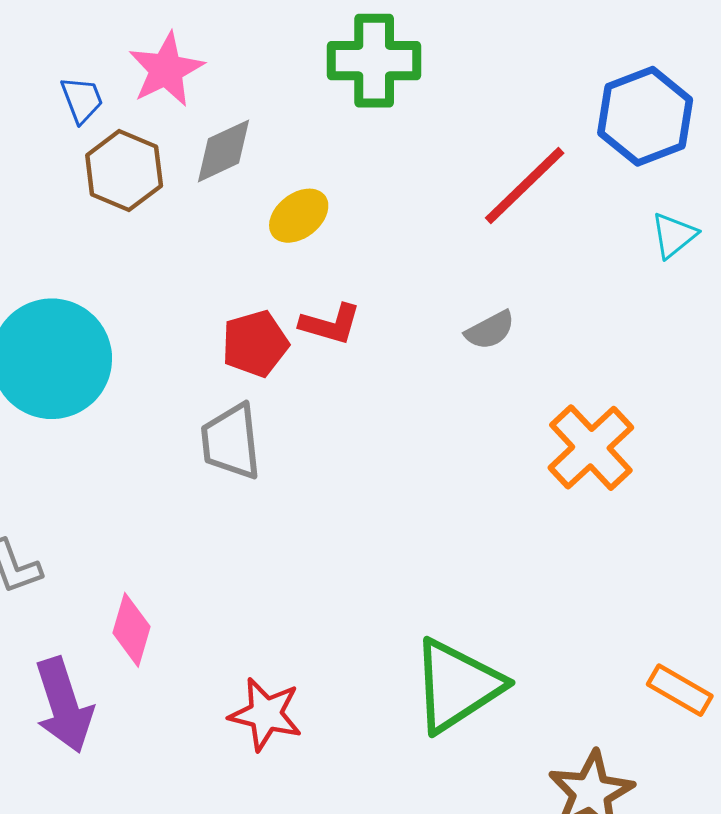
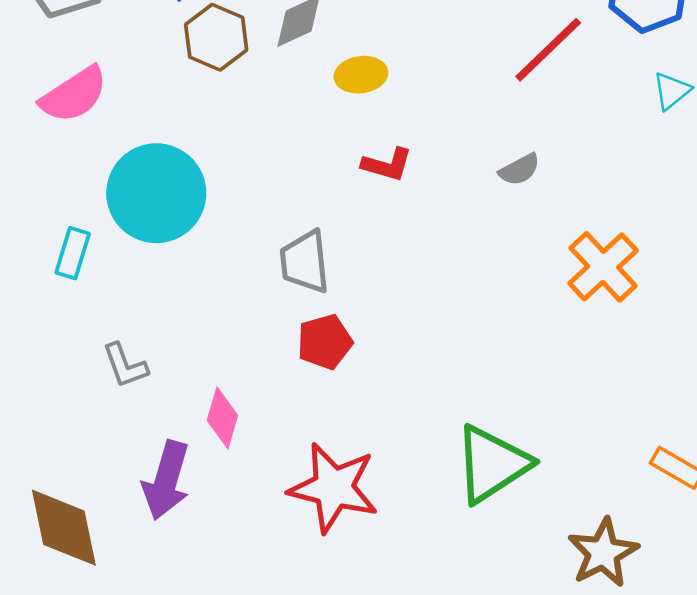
yellow ellipse: (299, 216) -> (361, 75), turned 30
red pentagon: (255, 344) -> (325, 342), moved
purple arrow: (64, 705) -> (166, 480), turned 34
red star: (266, 714) -> (333, 488), size x1.5

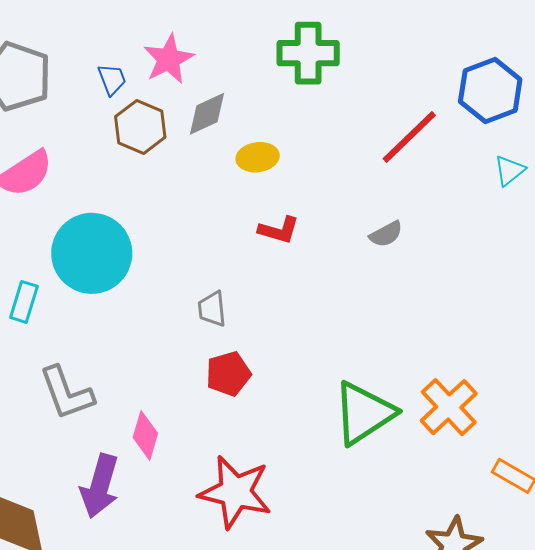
gray trapezoid: (305, 262) -> (212, 309), size x0.7
orange cross: (603, 267) -> (449, 407), moved
gray L-shape: (125, 365) -> (66, 393), size x1.5
green triangle: (492, 464) -> (364, 413), moved

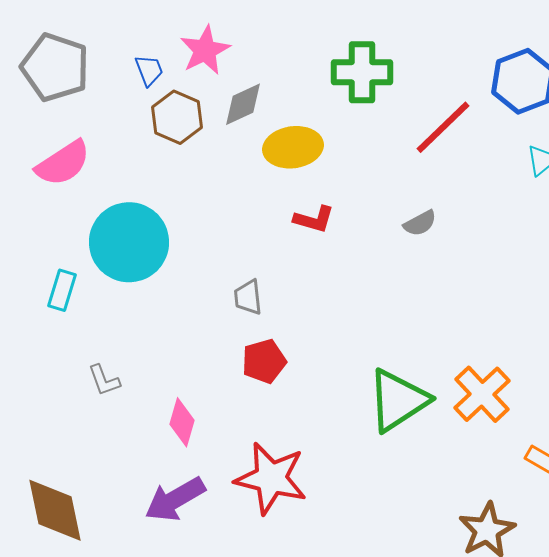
green cross: (308, 53) -> (362, 72), moved
yellow ellipse: (258, 157) -> (293, 147), size x1.4
gray L-shape: (66, 393) -> (104, 380), size x0.6
purple arrow: (100, 486) -> (175, 499), moved, turned 44

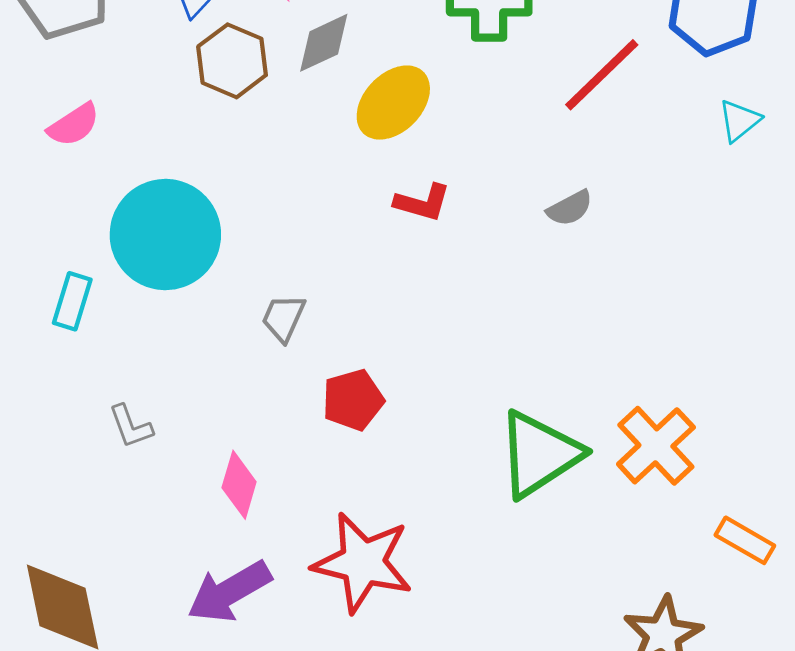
yellow ellipse: (293, 147) -> (393, 103), turned -38
pink semicircle: (63, 163) -> (74, 125), size x0.7
gray trapezoid: (248, 297) -> (284, 318), moved, turned 30

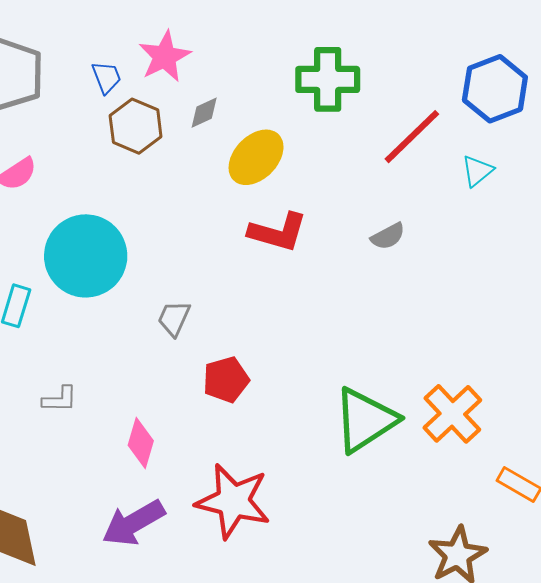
gray diamond: (324, 43) -> (204, 113), size x0.7
cyan triangle: (739, 121) -> (477, 171), moved
red L-shape: (422, 203) -> (278, 232), size x1.4
gray L-shape: (131, 426) -> (60, 399), turned -69

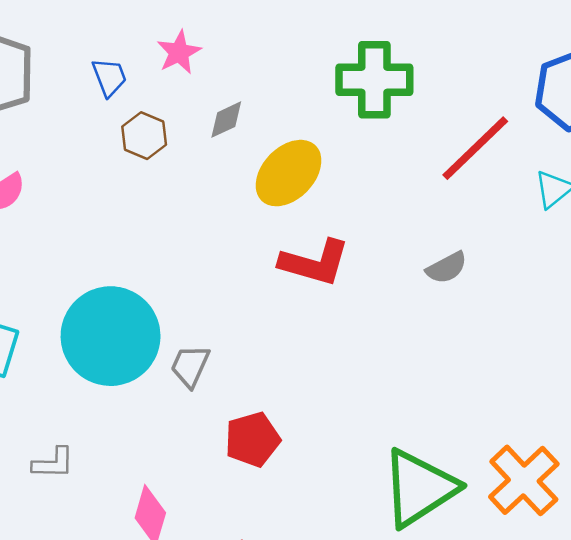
pink star: (165, 57) -> (179, 52), size x0.7
brown hexagon: (136, 126) -> (144, 136), size x0.7
cyan circle: (86, 256) -> (111, 336), moved

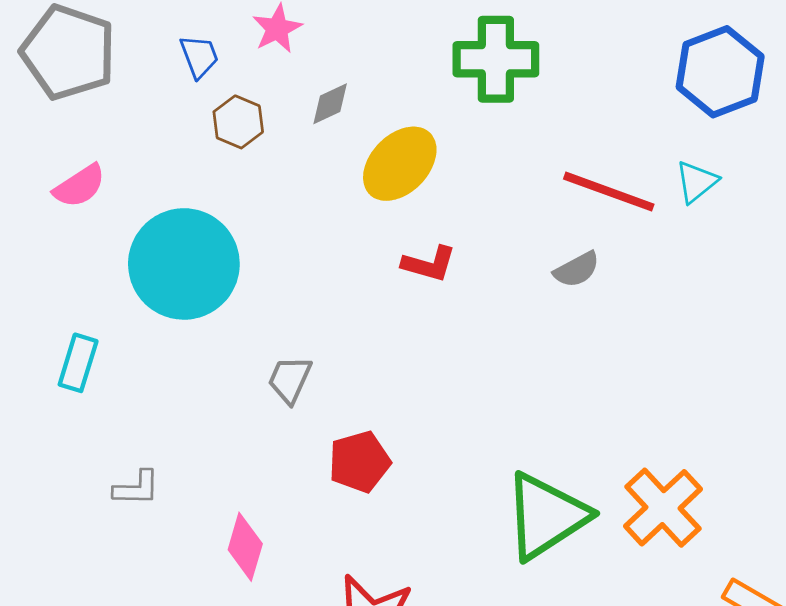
red line: (475, 148) -> (609, 192), moved, turned 64
red L-shape: (315, 263) -> (429, 264), size x0.7
cyan circle: (111, 336) -> (184, 264), moved

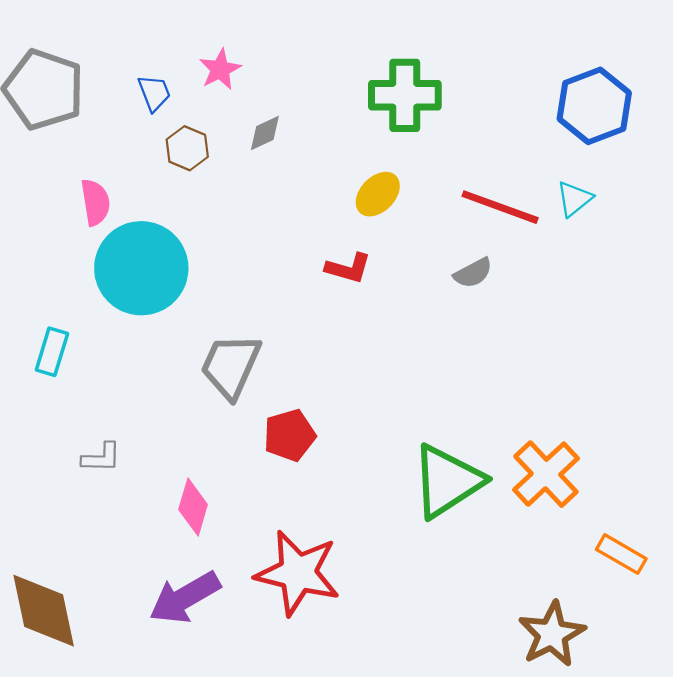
yellow ellipse: (400, 164) -> (378, 194), moved, size x0.7
pink semicircle: (79, 186) -> (95, 202), moved, turned -66
gray trapezoid: (290, 380) -> (231, 366), size x1.6

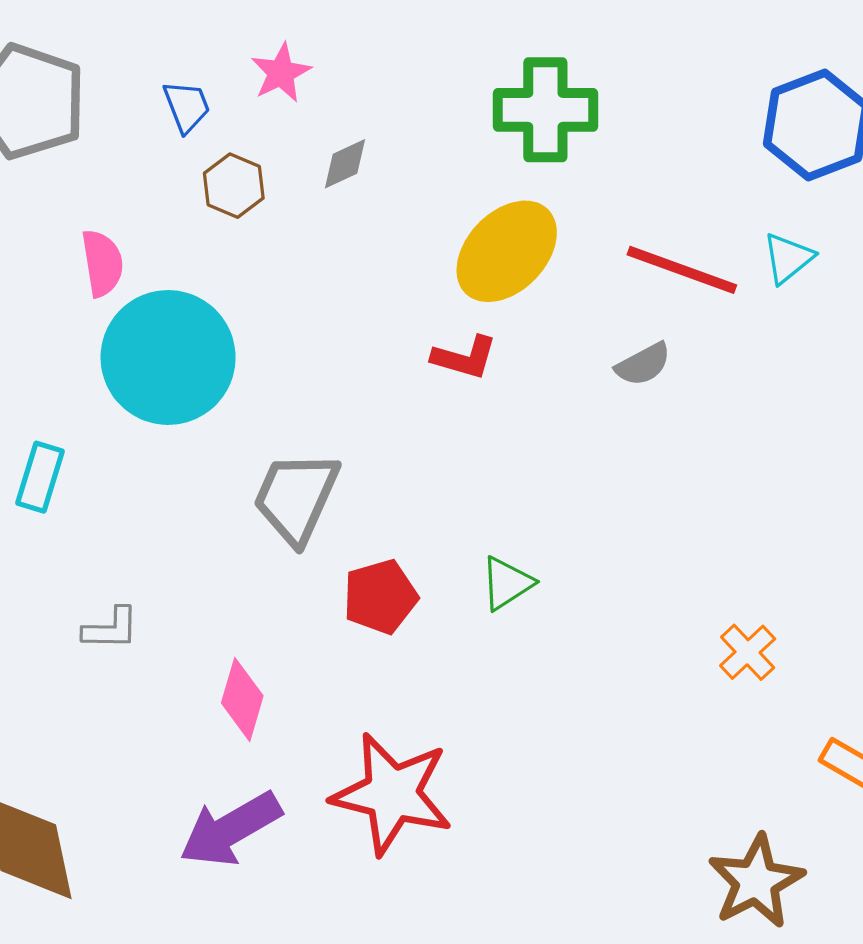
yellow ellipse: (378, 194) -> (507, 251), size x1.6
orange cross: (546, 474) -> (748, 652), size x0.6
green triangle: (447, 481) -> (507, 583), moved, size x0.5

